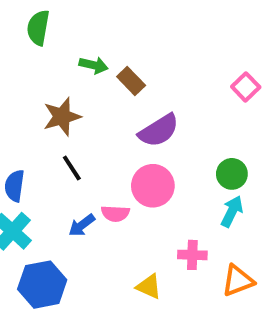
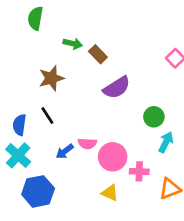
black line: (72, 168) -> (47, 116), moved
green circle: (232, 174) -> (154, 117), moved
pink circle: (153, 186) -> (113, 157), moved

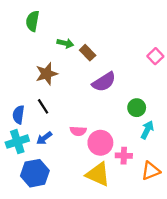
blue arrow: (65, 151) -> (44, 138), moved
cyan cross: (18, 155) -> (17, 142), turned 30
yellow triangle: (110, 193) -> (98, 174), size x1.6

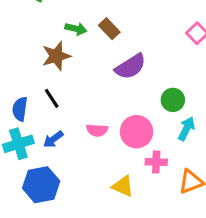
green arrow: (65, 43) -> (76, 29), moved
pink circle: (100, 143) -> (137, 132), moved
yellow triangle: (98, 174) -> (123, 186), size x0.7

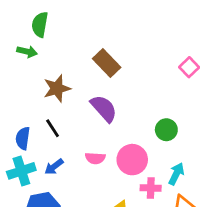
green arrow: (76, 29) -> (27, 52), moved
brown rectangle: (109, 29) -> (107, 63), size x1.4
purple semicircle: (130, 67) -> (104, 108), moved, turned -100
cyan arrow: (186, 129) -> (176, 174), moved

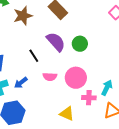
brown star: (57, 89) -> (23, 16), moved
black line: (53, 128) -> (34, 56), moved
green circle: (166, 130) -> (80, 44), moved

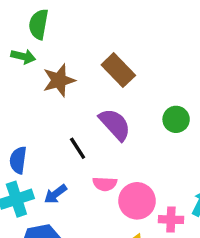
green circle: (80, 44) -> (176, 119), moved
pink circle: (76, 78) -> (137, 201), moved

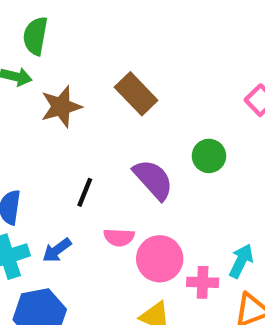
purple semicircle: (115, 124) -> (153, 179), moved
black line: (78, 148) -> (85, 192), turned 55

